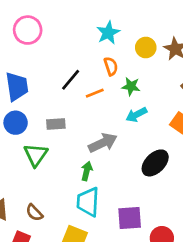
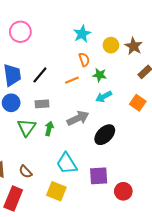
black line: (71, 80) -> (40, 75), moved
black ellipse: (155, 163) -> (105, 135), moved
green arrow: (87, 171) -> (49, 128), moved
cyan trapezoid: (88, 202) -> (67, 163), turned -35

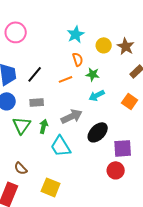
cyan trapezoid: (67, 163) -> (61, 146), moved
purple square: (99, 176) -> (123, 148), moved
red circle: (123, 191) -> (116, 170), moved

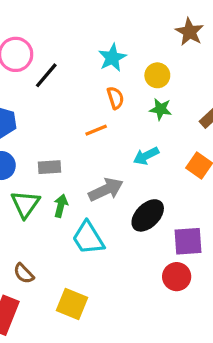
brown star: (126, 46) -> (190, 32), moved
black line: (35, 74) -> (46, 75), moved
green star: (93, 74) -> (161, 109), moved

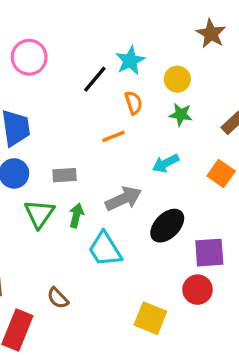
black line: (46, 75) -> (95, 79), moved
brown semicircle: (24, 273) -> (58, 298), moved
yellow square: (72, 304) -> (150, 318), moved

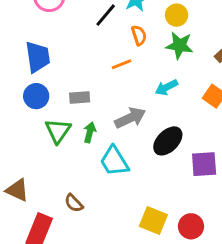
green star: (181, 114) -> (179, 45), size x1.4
red circle: (198, 290) -> (191, 226), moved

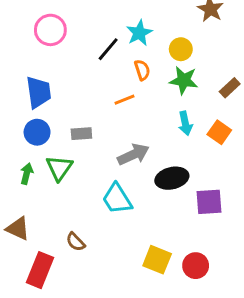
cyan arrow: (166, 87) -> (185, 123), moved, turned -75
green arrow: (90, 132) -> (27, 174), moved
black ellipse: (168, 141) -> (172, 178), turned 32

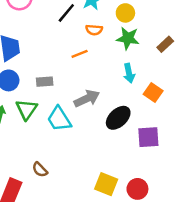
orange semicircle: (142, 70) -> (94, 30), turned 112
orange square: (219, 132) -> (153, 92), moved
black ellipse: (172, 178) -> (118, 118), turned -30
cyan trapezoid: (117, 199) -> (59, 119), moved

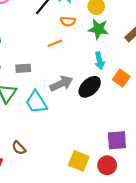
black ellipse: (118, 118) -> (90, 87), moved
purple square: (148, 137) -> (117, 140), moved

